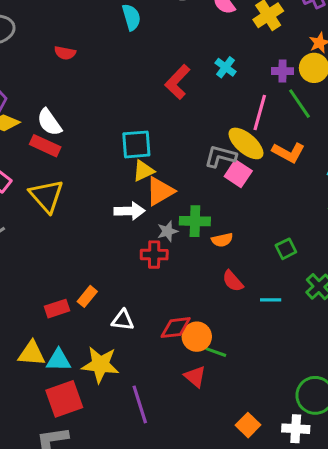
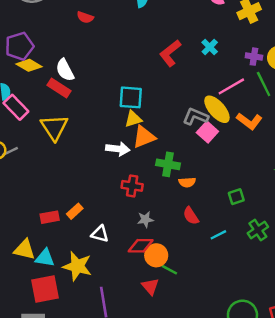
pink line: (260, 113) -> (231, 86), turned 36
gray star: (168, 231) -> (145, 219), moved
cyan line: (271, 300) -> (218, 235), turned -35

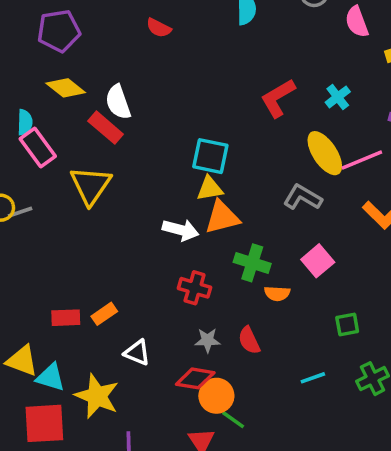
purple pentagon: (19, 46) -> (59, 31), moved
yellow ellipse: (217, 109) -> (325, 153), moved
pink square: (207, 132) -> (318, 261), moved
red semicircle: (191, 216) -> (249, 340), moved

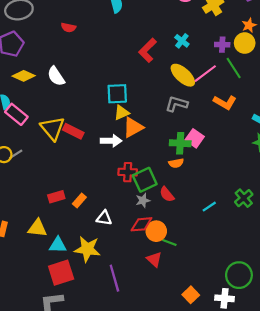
red rectangle: (106, 128) -> (73, 131), moved
green cross: (252, 263) -> (180, 143), moved
red rectangle: (66, 318) -> (56, 197), moved
green square: (347, 324) -> (145, 180), moved, size x1.6
yellow triangle: (22, 361) -> (37, 228), moved

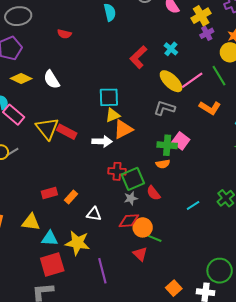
purple cross: (222, 45) -> (207, 33), moved, turned -32

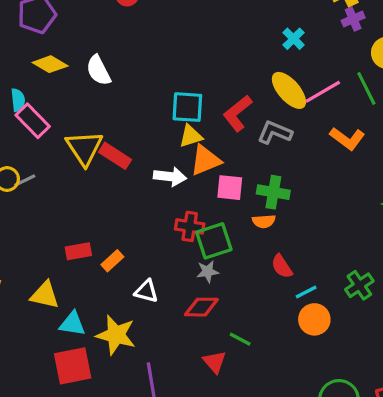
red L-shape: (138, 57) -> (237, 113), moved
pink square: (181, 141) -> (230, 188), moved, turned -36
red semicircle: (153, 193) -> (282, 266), moved
orange circle: (143, 227) -> (314, 319), moved

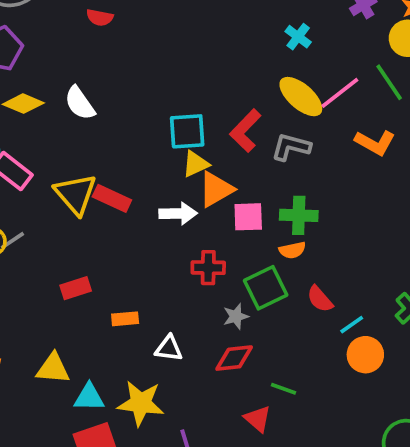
green square: (214, 241) -> (266, 288), moved
red rectangle: (78, 251) -> (76, 288), moved
orange rectangle: (112, 261) -> (125, 319), turned 45

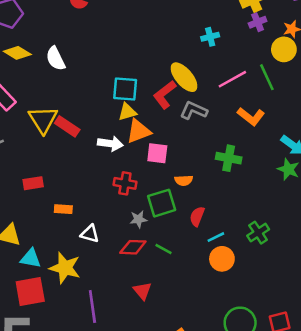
cyan cross: (298, 37) -> (210, 37), turned 30
yellow ellipse: (301, 97) -> (184, 77), moved
green cross: (299, 215) -> (229, 158), moved
red semicircle: (320, 299) -> (197, 216), turned 54
green line: (284, 389) -> (163, 249), moved

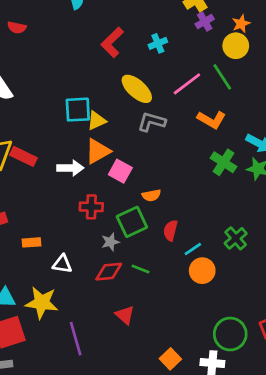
red L-shape: (165, 95) -> (112, 42), moved
yellow triangle: (127, 112) -> (97, 121), moved
pink square: (157, 153) -> (120, 171), turned 30
green cross: (229, 158) -> (224, 162), moved, turned 30

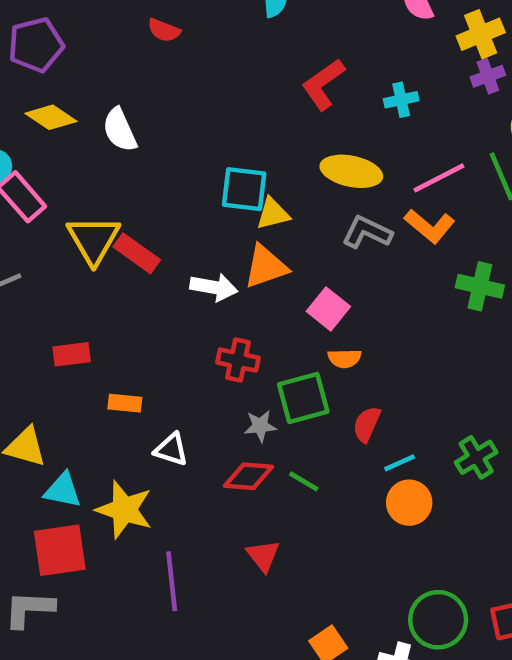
yellow ellipse: (137, 89) -> (351, 171), turned -40
orange L-shape: (212, 120) -> (430, 226), moved
green cross: (224, 162) -> (480, 286), moved, turned -30
pink square: (120, 171) -> (328, 309), moved

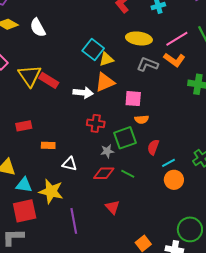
cyan square: (244, 189) -> (93, 49), turned 35
pink square: (328, 309) -> (133, 99), turned -30

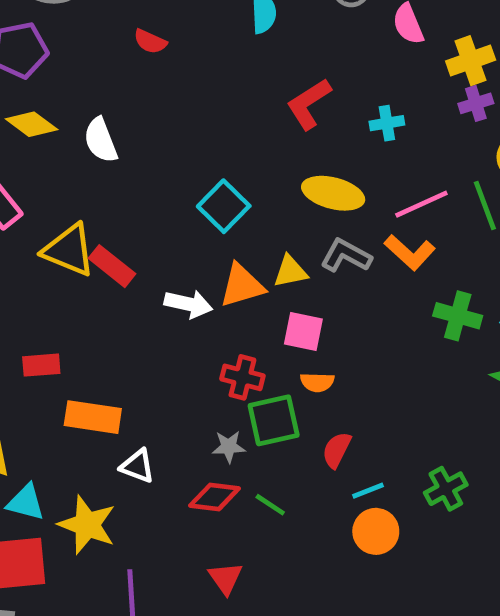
yellow triangle: (106, 59) -> (290, 271), moved
yellow triangle: (30, 76) -> (69, 250), turned -40
red cross: (96, 123) -> (242, 377), moved
orange rectangle: (48, 145) -> (93, 417), size x1.6

